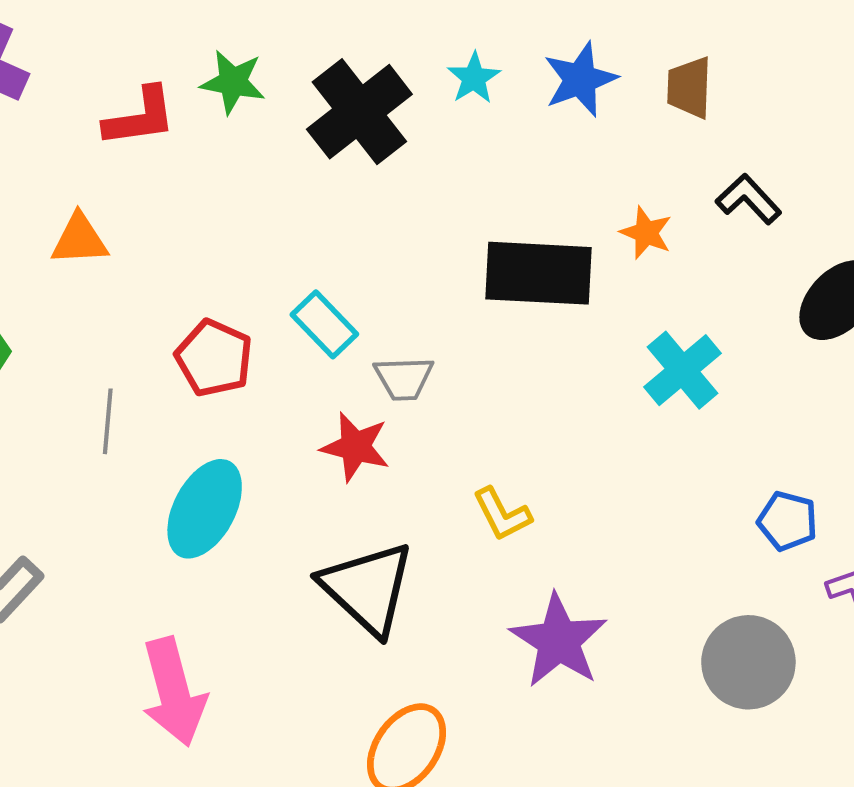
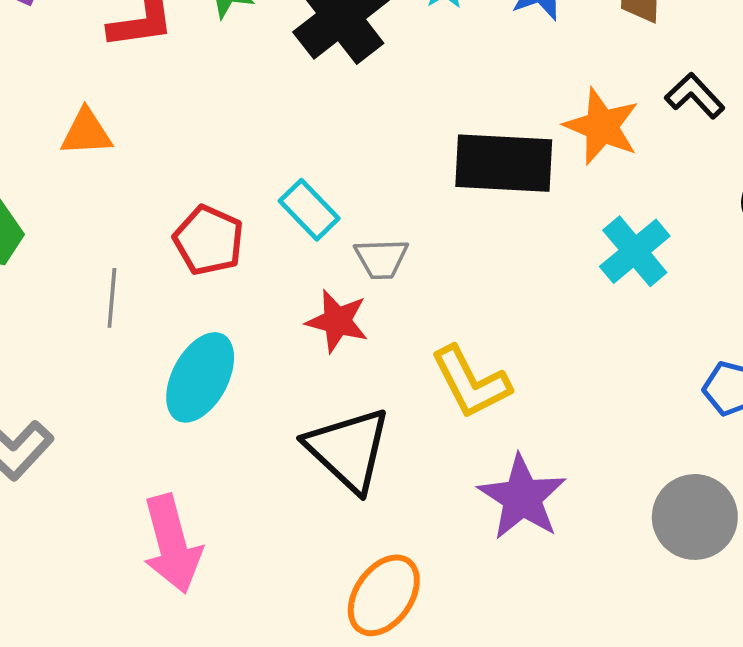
orange star: (646, 233) -> (602, 126), size x1.6
yellow L-shape: (502, 514) -> (471, 382), size x1.5

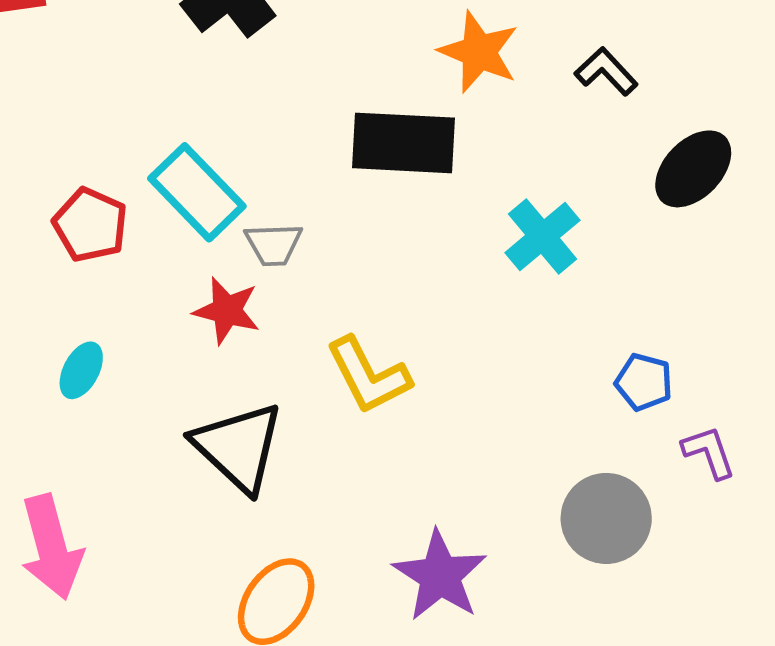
orange star: (602, 126) -> (479, 52), moved
cyan rectangle: (309, 210) -> (197, 192), size x1.5
cyan ellipse: (200, 377) -> (81, 370), size x0.6
purple star: (522, 497) -> (440, 576), moved

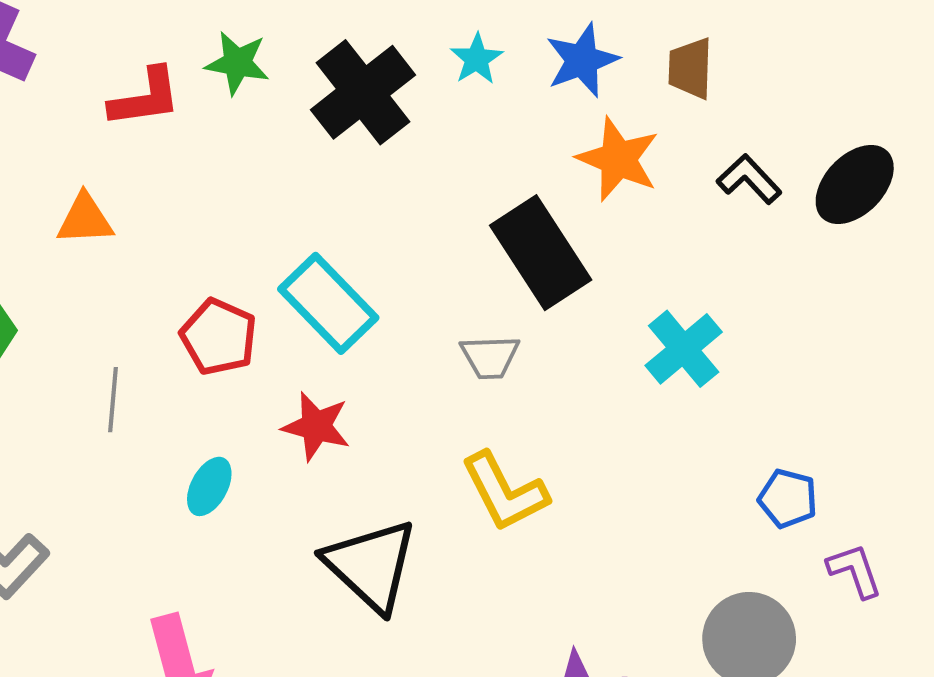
black rectangle: (403, 143) -> (541, 253), turned 54
black ellipse: (693, 169) -> (855, 184), moved
gray trapezoid: (274, 244) -> (490, 357), moved
red star: (227, 311) -> (316, 426), moved

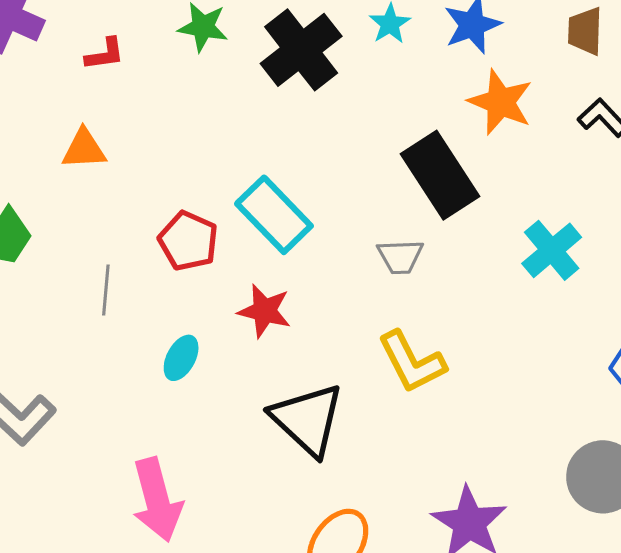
brown trapezoid: (690, 68) -> (585, 31), moved
red L-shape: (145, 98) -> (105, 54), moved, size x0.7

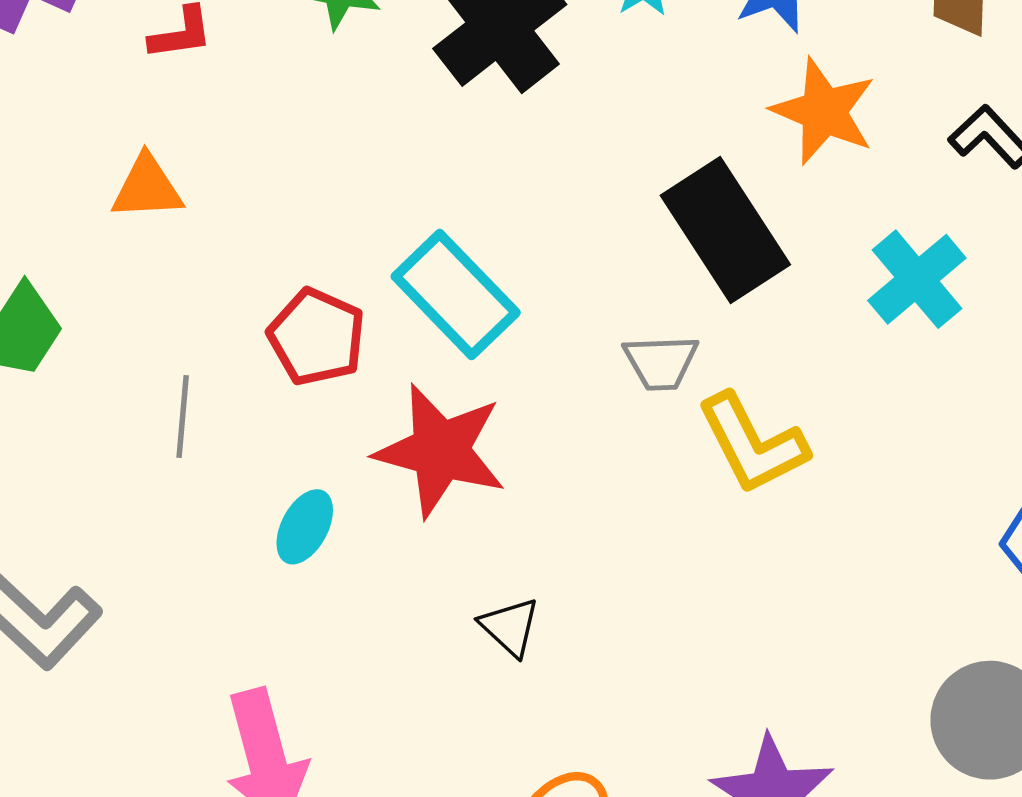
cyan cross: (552, 250) -> (917, 279), moved
red star: (265, 311) -> (440, 450), size x1.5
yellow L-shape: (412, 362) -> (752, 444), moved
black triangle: (307, 419) -> (510, 627), size x0.5

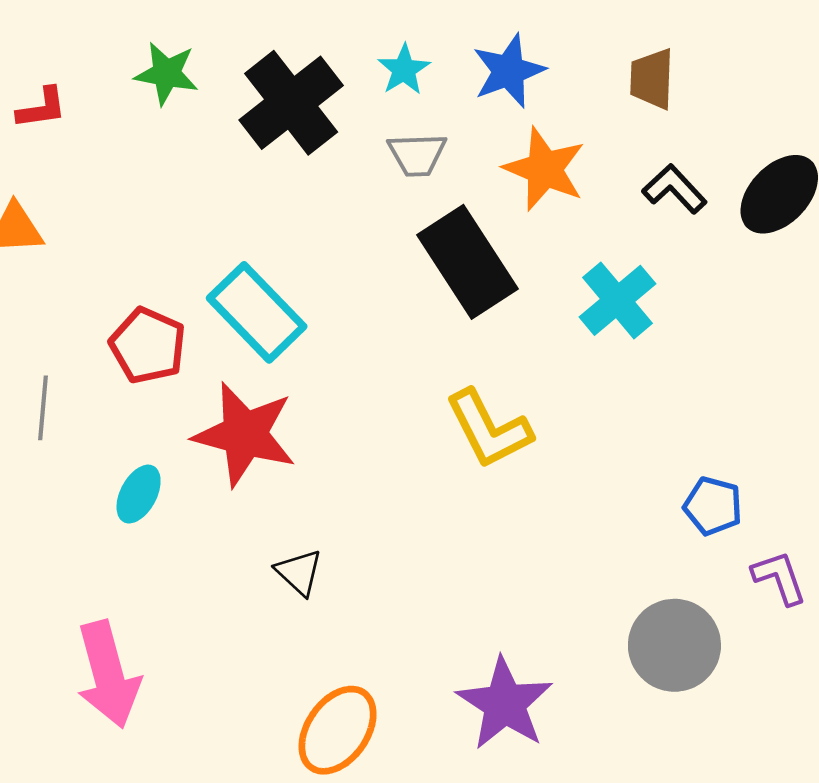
gray trapezoid: (661, 362) -> (417, 154), moved

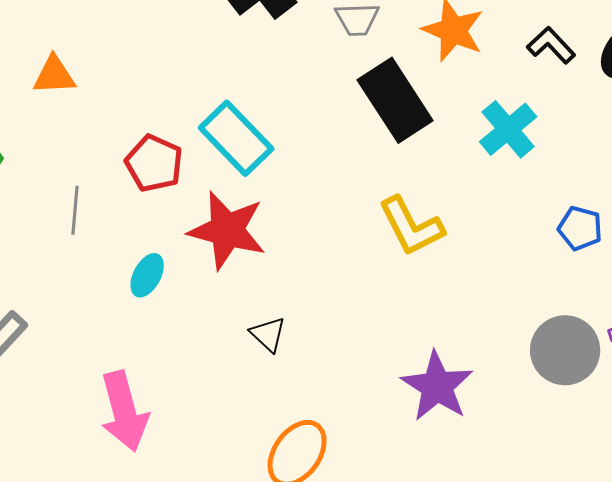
blue pentagon: (713, 506) -> (580, 228), moved
gray circle: (674, 645) -> (565, 350), moved
purple star: (505, 704) -> (437, 386), moved

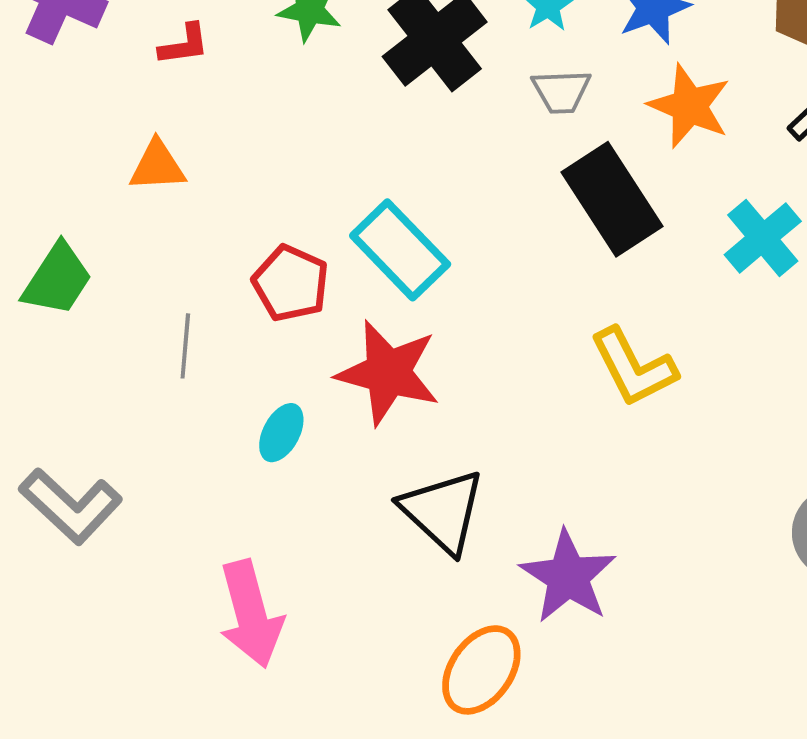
black triangle: (268, 334) -> (443, 511), size x1.8
purple star: (437, 386) -> (568, 577), moved

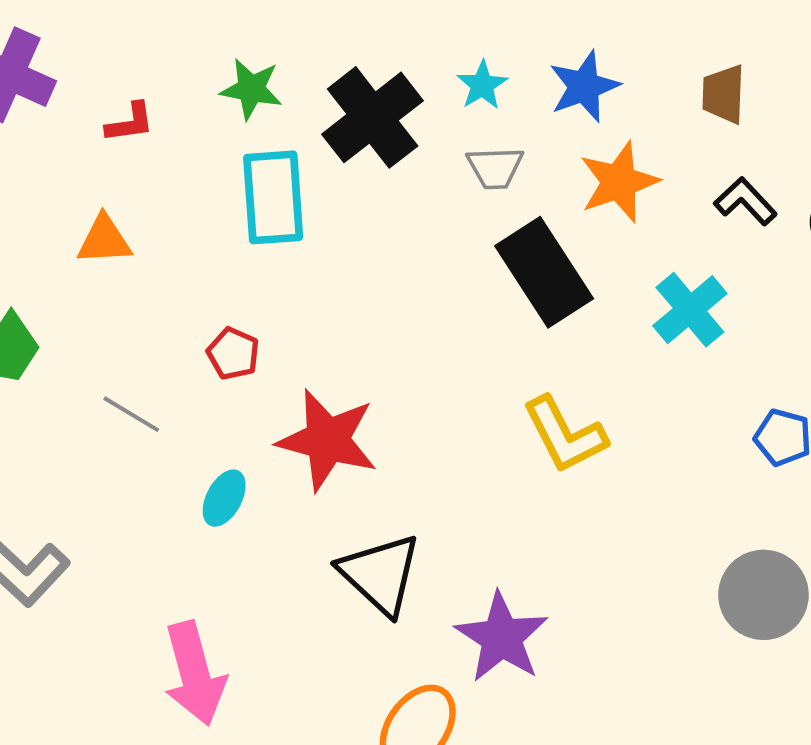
orange star: (689, 106) -> (619, 182), turned 30
cyan rectangle: (400, 250) -> (273, 197), moved, turned 40
red pentagon: (291, 283) -> (233, 354), size x0.7
gray line: (185, 346) -> (131, 414), turned -64

